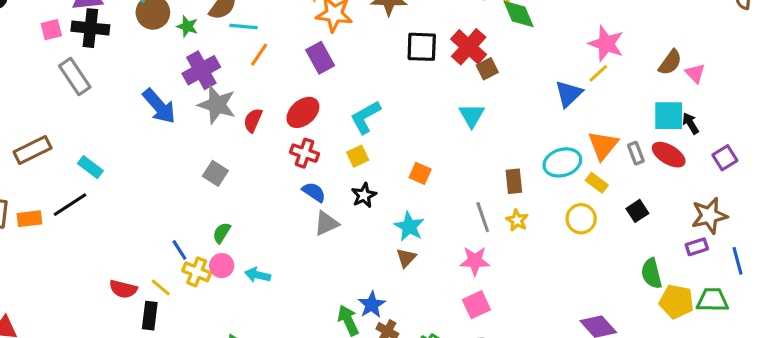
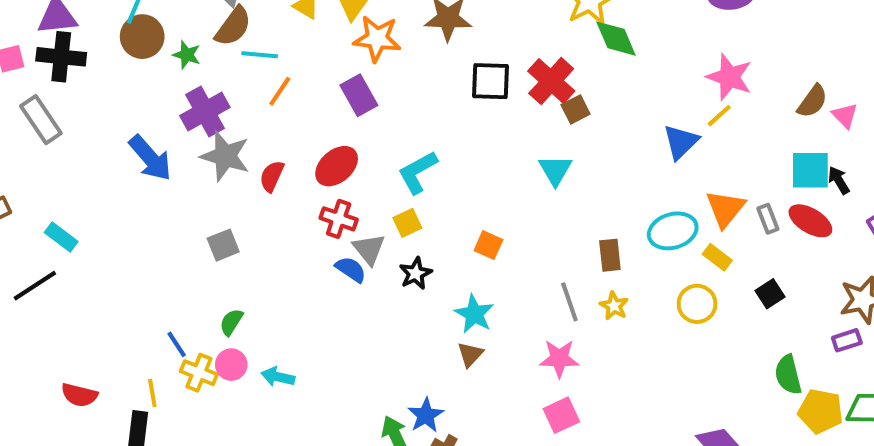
gray square: (215, 173) -> (223, 245), turned 35
gray triangle: (326, 223) -> (369, 249), moved, turned -44
yellow line: (161, 287) -> (152, 393), turned 40
red semicircle: (123, 289) -> (79, 395), moved

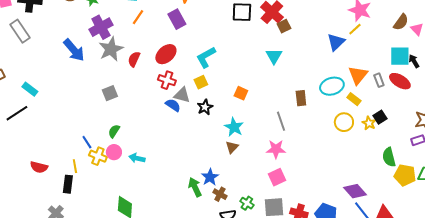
gray star: (225, 156) -> (111, 49), turned 30
gray triangle: (369, 249) -> (182, 95), turned -36
yellow star: (614, 306) -> (369, 123), moved

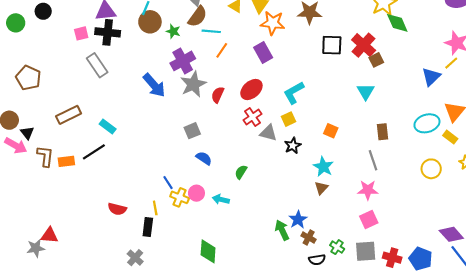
red cross: (167, 80) -> (253, 117), turned 36
brown rectangle: (301, 98) -> (383, 132), moved
blue semicircle: (173, 105) -> (204, 158), moved
yellow circle: (344, 122) -> (431, 169), moved
green semicircle: (114, 131) -> (241, 172), moved

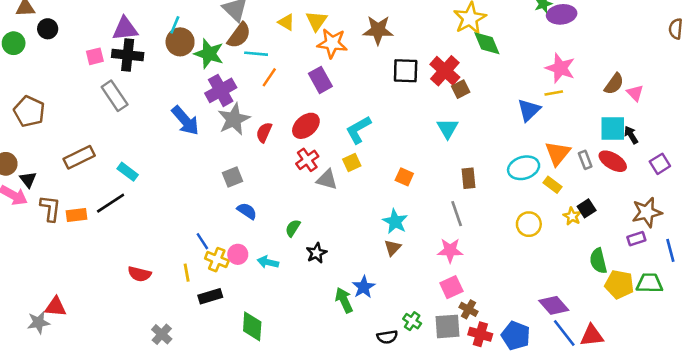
green star: (173, 31) -> (209, 54), size x1.6
yellow line: (451, 63) -> (554, 93), turned 32
black star: (293, 146) -> (316, 253), moved
black rectangle: (148, 227) -> (210, 296), moved, turned 66
brown cross: (309, 238) -> (469, 309), moved

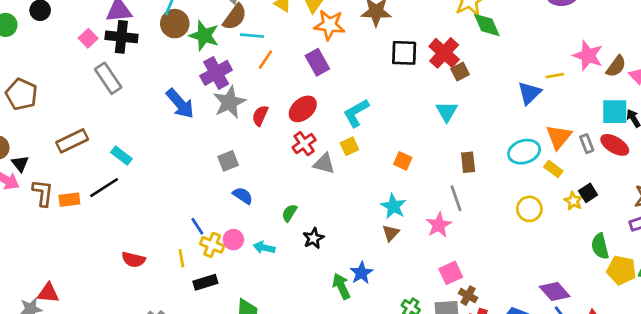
pink square: (95, 56) -> (88, 38), turned -30
pink star: (560, 68) -> (588, 56), moved
pink star: (450, 250) -> (439, 225), moved, turned -30

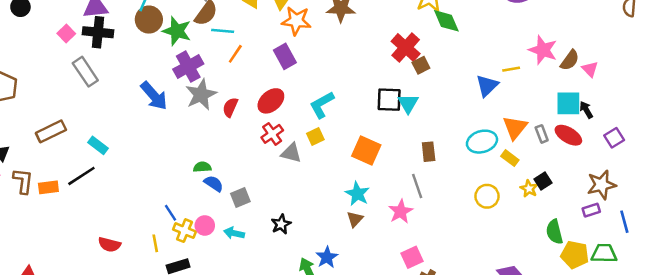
black square: (404, 53) -> (389, 100), moved
gray square: (228, 161) -> (240, 198), moved
orange square: (403, 161) -> (366, 150), size x1.6
green semicircle: (289, 213) -> (202, 167), moved, turned 54

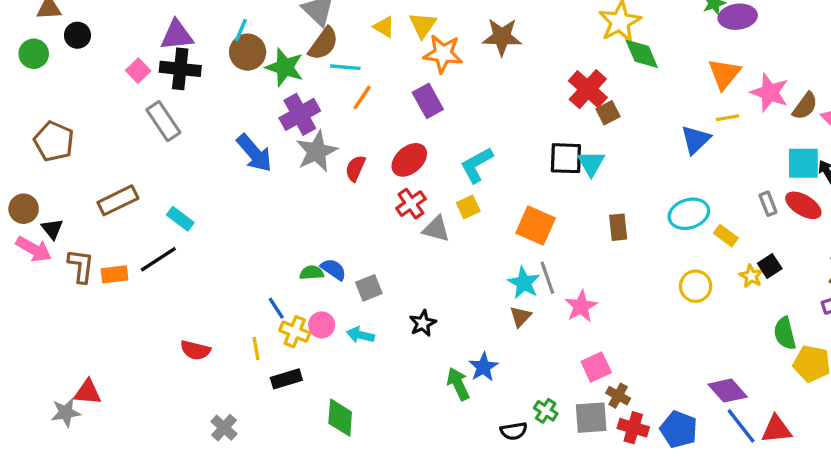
orange triangle: (515, 128) -> (724, 74), moved
green semicircle: (202, 167) -> (312, 273), moved
gray line: (417, 186) -> (547, 278), moved

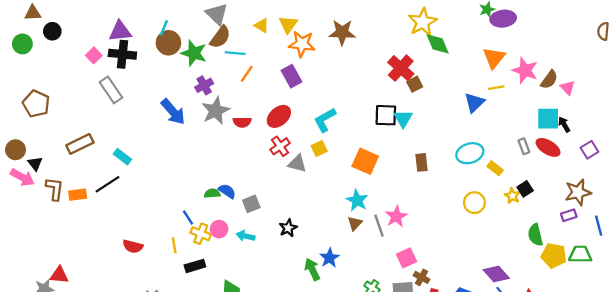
purple cross: (300, 114) -> (204, 85), size x0.7
red semicircle: (355, 168) -> (242, 122), turned -114
gray line: (547, 278) -> (379, 226), moved

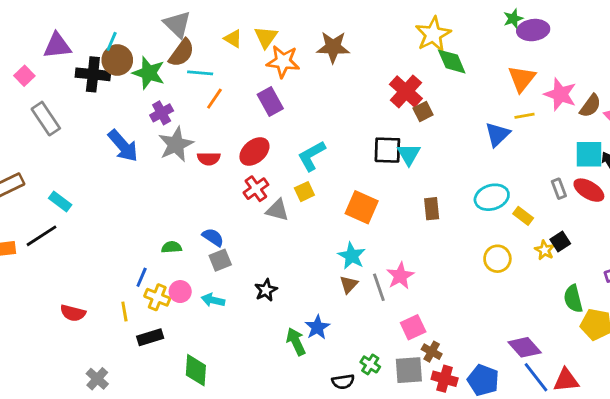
black cross: (122, 54) -> (93, 74), moved
blue semicircle: (227, 191) -> (213, 237), moved
blue line: (188, 218) -> (142, 277), turned 56

